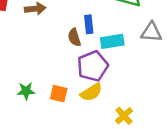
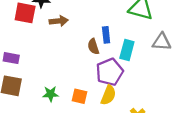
cyan rectangle: (112, 41) -> (127, 50), turned -66
yellow semicircle: (91, 92) -> (108, 95), turned -36

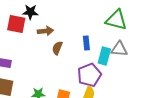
gray triangle: (162, 42) -> (119, 49), moved
brown semicircle: (93, 46) -> (57, 48), moved, turned 40

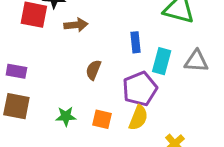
brown semicircle: (57, 48) -> (93, 70), moved
gray triangle: (119, 49) -> (196, 61), moved

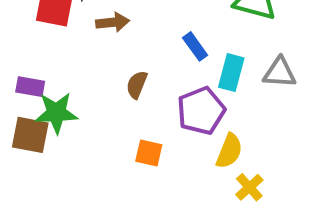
blue rectangle: (135, 42) -> (195, 46), turned -30
green star: (66, 116) -> (56, 113), moved, size x1.5
yellow semicircle: (138, 118) -> (229, 151), moved

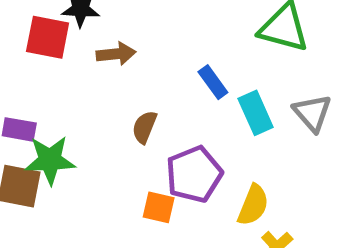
cyan rectangle: (231, 73) -> (256, 113), turned -39
gray triangle: (280, 73) -> (312, 113), turned 45
purple pentagon: (201, 111) -> (194, 174), moved

